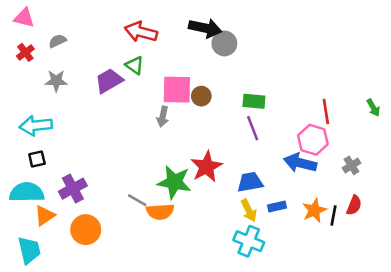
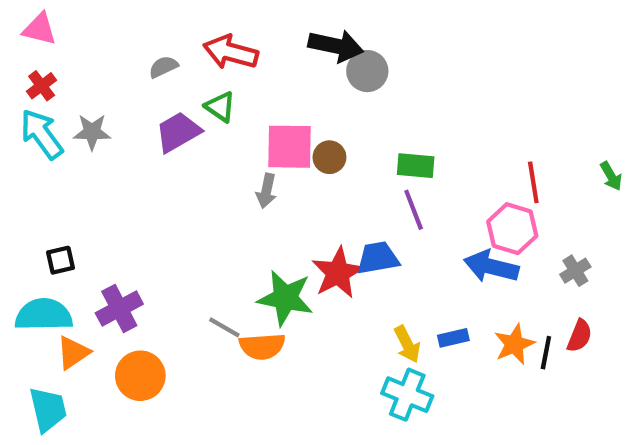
gray semicircle: (57, 41) -> (163, 67), moved
cyan arrow: (36, 126) -> (42, 134), moved, turned 60
blue trapezoid: (250, 182) -> (378, 258), moved

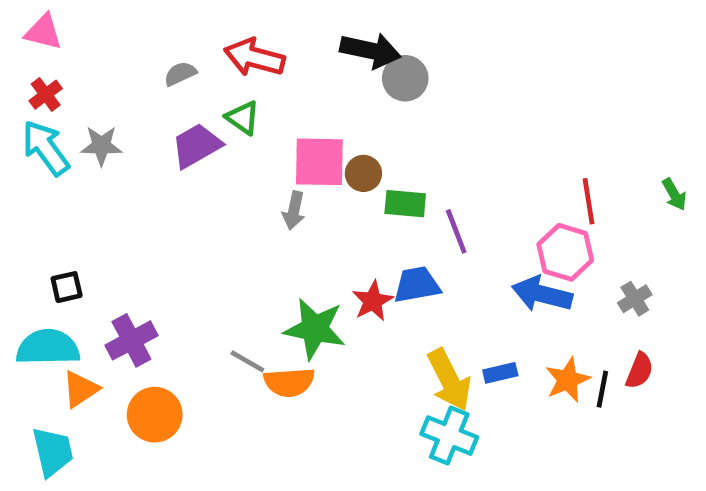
green rectangle: (416, 166) -> (405, 204), moved
red star: (338, 273) -> (373, 301), size x0.7
yellow arrow: (407, 344) -> (449, 380), size x1.5

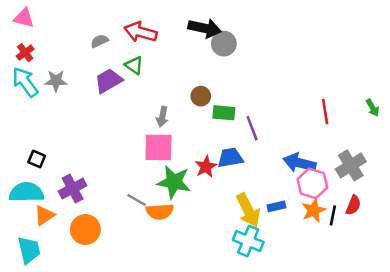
pink square: (319, 162) -> (158, 147), moved
pink hexagon: (565, 252) -> (312, 183), moved
black square: (67, 287) -> (37, 159), turned 36
gray cross: (635, 299) -> (351, 165), size x1.6

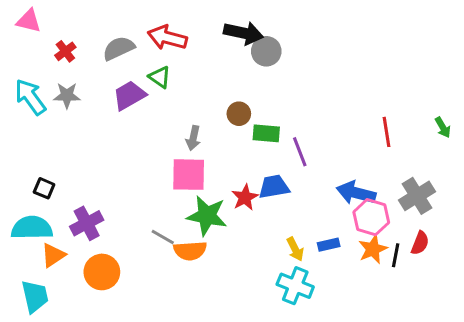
gray semicircle: (99, 41) -> (119, 48), size x1.5
red cross: (25, 53) -> (65, 51), moved
yellow arrow: (248, 210) -> (295, 249), size x0.6

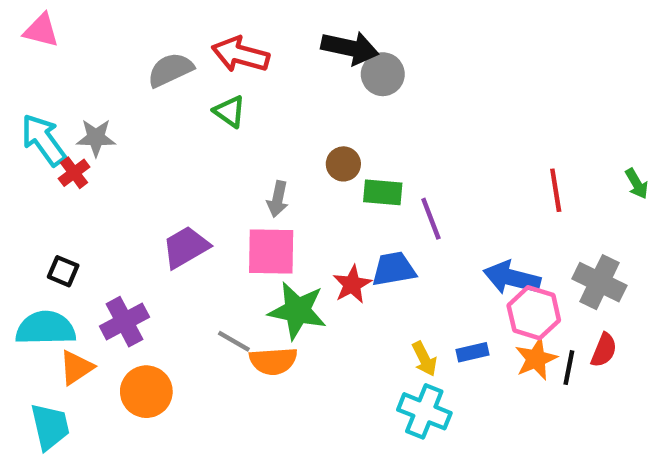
red cross: (65, 51) -> (74, 173), moved
purple trapezoid: (129, 95) -> (186, 247), moved
gray cross: (417, 196) -> (599, 282), turned -32

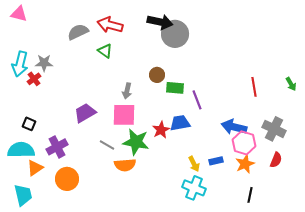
gray circle: (383, 74) -> (175, 34), size x1.4
cyan arrow: (43, 140) -> (20, 64), turned -130
gray line: (234, 341) -> (107, 145), moved
black line: (569, 368) -> (250, 195), moved

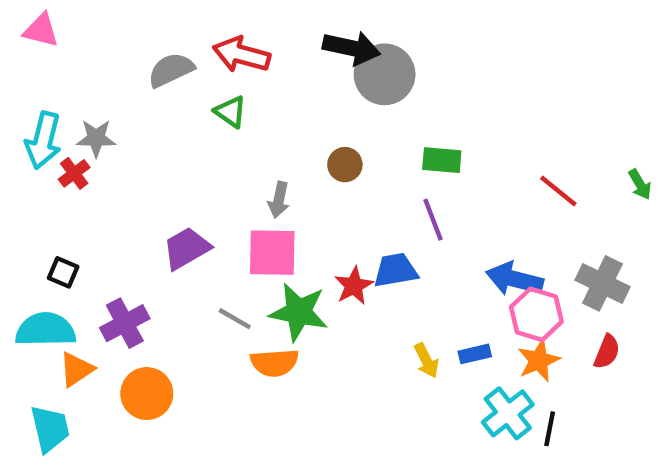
red line: (254, 87) -> (558, 191), turned -42
green rectangle: (175, 88) -> (442, 160), moved
cyan cross: (194, 188) -> (508, 413), moved, turned 30

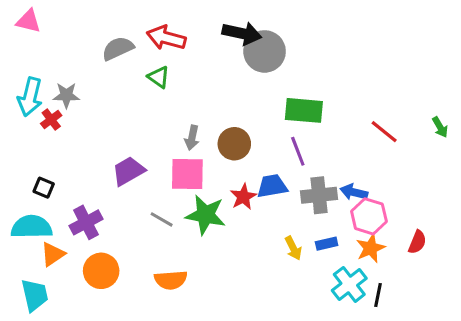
green rectangle: (442, 160) -> (304, 110), size x1.4
brown circle: (345, 165) -> (234, 144), moved, size x1.4
blue arrow: (514, 279) -> (354, 192), size x0.7
gray cross: (602, 283) -> (319, 195), moved, turned -32
orange semicircle: (274, 363) -> (171, 280), moved

